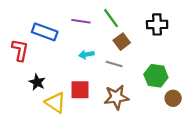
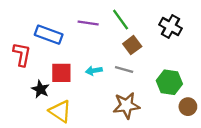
black cross: (157, 24) -> (171, 27), turned 30
cyan arrow: (86, 54) -> (94, 71), moved
red square: (80, 90) -> (61, 73), moved

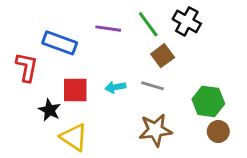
black cross: (171, 27) -> (187, 21), moved
brown circle: (188, 107) -> (218, 131), moved

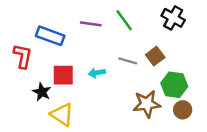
black cross: (187, 21) -> (173, 18), moved
brown square: (163, 56) -> (155, 56), moved
gray line: (153, 86) -> (128, 61), moved
brown star: (155, 130) -> (147, 104), moved

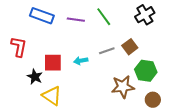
black cross: (173, 18) -> (145, 15), turned 30
blue rectangle: (50, 36) -> (42, 16), moved
gray line: (128, 61) -> (107, 51), turned -35
brown circle: (183, 110) -> (153, 100), moved

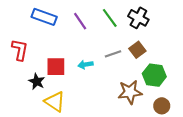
black cross: (145, 15) -> (138, 18), moved, turned -30
purple line: (76, 20) -> (80, 21), turned 48

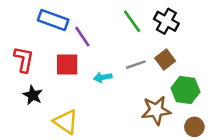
purple line: (80, 21) -> (82, 37), moved
red square: (56, 67) -> (67, 65), moved
black star: (37, 81) -> (33, 95), moved

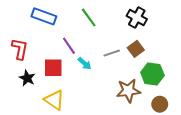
green line: (132, 21) -> (89, 18), moved
purple line: (82, 37) -> (69, 46), moved
red square: (67, 65) -> (53, 68), moved
cyan arrow: (103, 77) -> (85, 63), turned -128

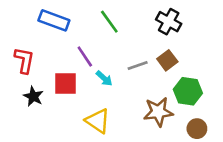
yellow triangle: (54, 100) -> (98, 121), moved

